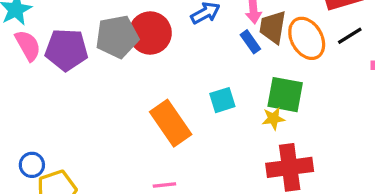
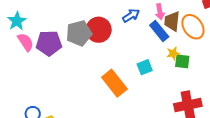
blue rectangle: (250, 42) -> (159, 31), size x1.5
green square: (285, 95) -> (182, 61), size x0.7
yellow star: (273, 119) -> (173, 53), moved

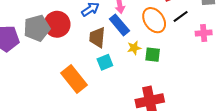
brown trapezoid: (172, 21) -> (97, 37), moved
green square: (182, 61) -> (153, 55), moved

